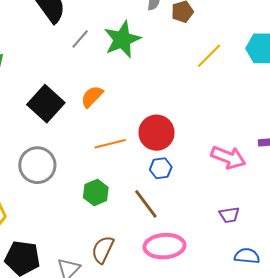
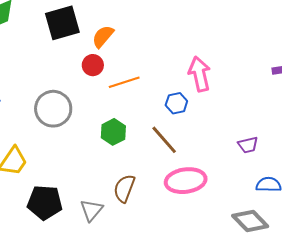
black square: (46, 104) -> (62, 23), moved, turned 36
red circle: (156, 133) -> (93, 65), moved, size x0.6
pink arrow: (228, 157) -> (200, 74), moved, turned -120

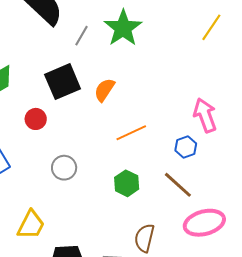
red circle: (93, 65) -> (36, 119), moved
gray circle: (53, 109) -> (64, 168), size x0.7

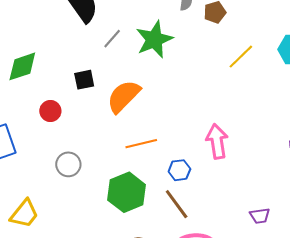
black square: (63, 82) -> (84, 80), size x0.6
orange semicircle: (104, 90) -> (124, 96), size x1.5
blue hexagon: (186, 147) -> (179, 170), moved
green hexagon: (127, 183) -> (127, 192), size x1.5

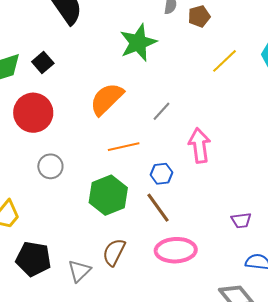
gray line: (112, 39) -> (162, 111), moved
black square: (84, 80) -> (43, 63), moved, turned -30
red circle: (50, 111) -> (33, 113), size x1.8

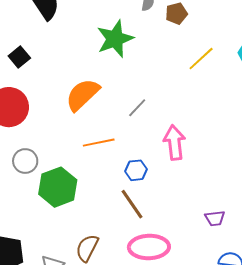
green hexagon: (108, 195) -> (58, 187), moved

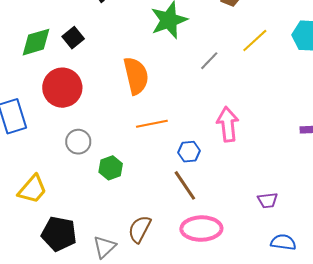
orange semicircle: (83, 95) -> (136, 76), turned 120
gray line: (137, 108) -> (209, 61), moved
green hexagon: (58, 187) -> (111, 168), size x0.6

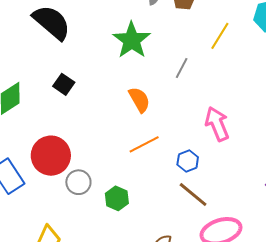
black square: (73, 38) -> (64, 84), moved
orange semicircle: (136, 76) -> (139, 100), moved, size x0.7
red circle: (62, 88) -> (51, 156), moved

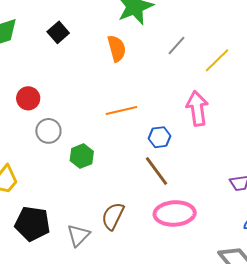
yellow line: (220, 36) -> (217, 60), moved
orange semicircle: (139, 100) -> (117, 48), moved
red circle: (51, 156) -> (28, 98), size x0.6

